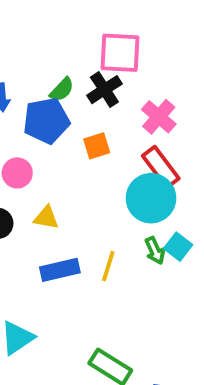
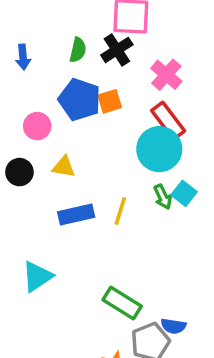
green semicircle: (62, 90) -> (78, 50), turned -30
blue pentagon: (46, 121) -> (80, 100), moved, turned 30

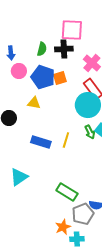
black cross: (117, 50) -> (64, 49), turned 30
pink circle: (37, 126) -> (19, 71), moved
yellow triangle: (64, 167) -> (34, 103), moved
blue rectangle: (76, 215) -> (41, 142), turned 30

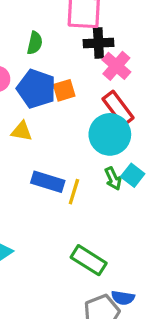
black cross: (64, 49) -> (98, 43), moved
blue rectangle: (41, 142) -> (48, 182), moved
green rectangle: (67, 192) -> (89, 260), moved

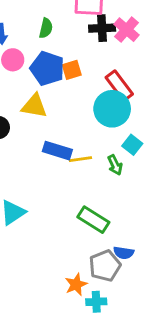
pink cross: (116, 66) -> (126, 30), moved
yellow triangle: (22, 131) -> (34, 106), size x1.4
green arrow: (113, 179) -> (115, 165), moved
yellow line: (74, 192) -> (80, 159), turned 65

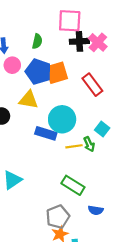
orange square: (72, 70) -> (57, 73), size x1.5
cyan circle: (112, 109) -> (62, 119), moved
yellow line: (80, 159) -> (74, 146), moved
gray pentagon: (105, 266) -> (58, 217), moved

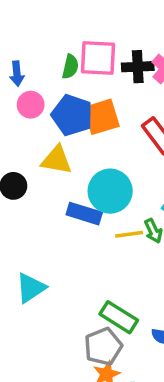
pink square: (70, 21) -> (98, 58), moved
green rectangle: (73, 185) -> (119, 317), moved

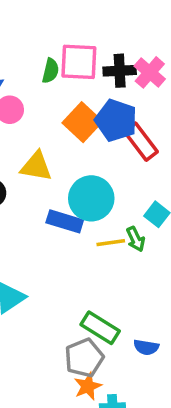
blue pentagon: (72, 115) -> (116, 120), moved
orange square: (101, 117) -> (82, 122), turned -30

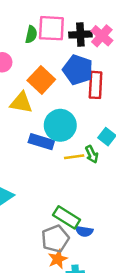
orange square: (82, 122) -> (41, 80), moved
red rectangle: (141, 142) -> (96, 85), turned 40
blue semicircle: (146, 347) -> (84, 231), moved

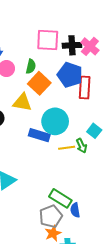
green semicircle: (31, 35) -> (31, 66), moved
blue semicircle: (84, 231) -> (75, 210), turned 72

